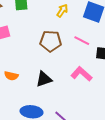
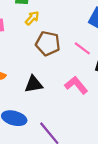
yellow arrow: (62, 11) -> (32, 18), moved

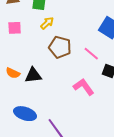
black triangle: (34, 84) -> (33, 75), moved

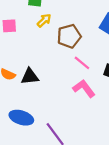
brown pentagon: (60, 47) -> (69, 36), moved, turned -30
pink line: (91, 54) -> (82, 63), moved

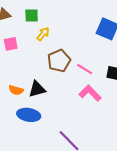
brown pentagon: (69, 36) -> (59, 61), moved
blue ellipse: (21, 118) -> (29, 115), moved

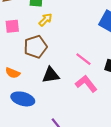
brown pentagon: (59, 61) -> (35, 47), moved
black triangle: (37, 89) -> (51, 75), moved

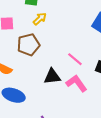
black triangle: (51, 75) -> (52, 76), moved

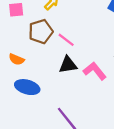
pink line: (75, 59) -> (66, 40), moved

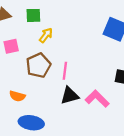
pink line: (66, 40) -> (65, 71), turned 66

